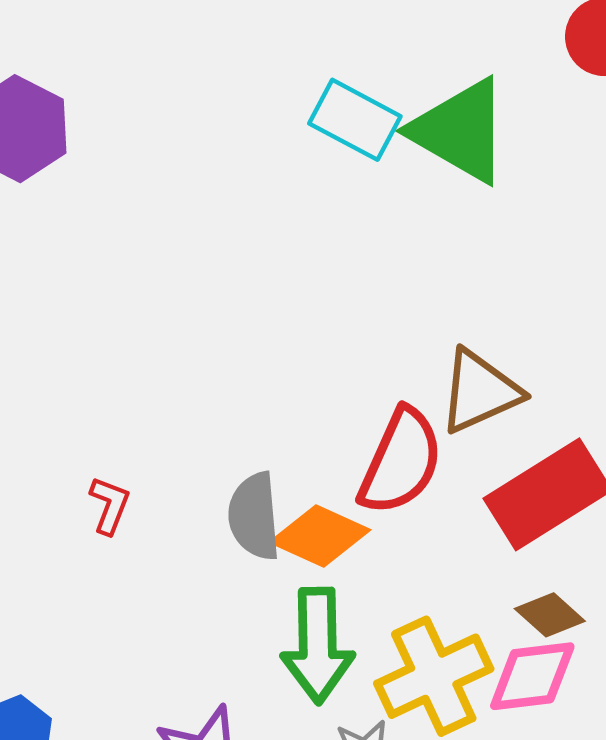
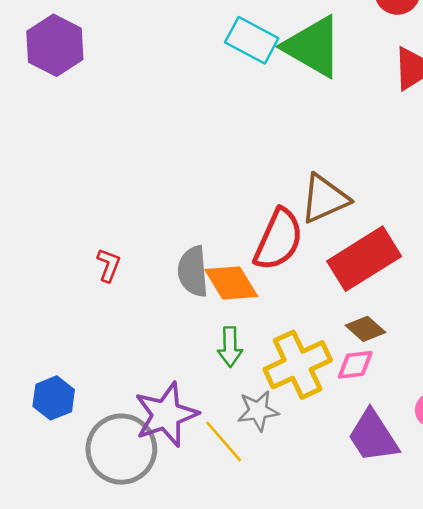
orange diamond: (320, 536) -> (231, 283), turned 34
green arrow: (318, 646) -> (230, 347), size x0.6
pink diamond: (532, 676) -> (355, 365), size x0.7

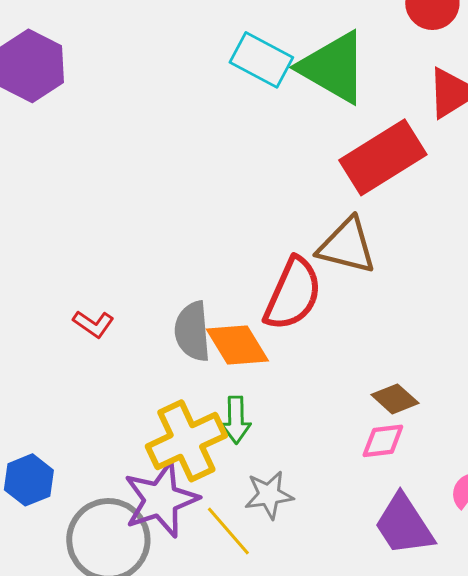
brown triangle: (325, 199) -> (347, 246), turned 38
red rectangle: (364, 259) -> (383, 157), moved
red L-shape: (109, 265) -> (93, 324), turned 104
yellow cross: (298, 365) -> (186, 441), moved

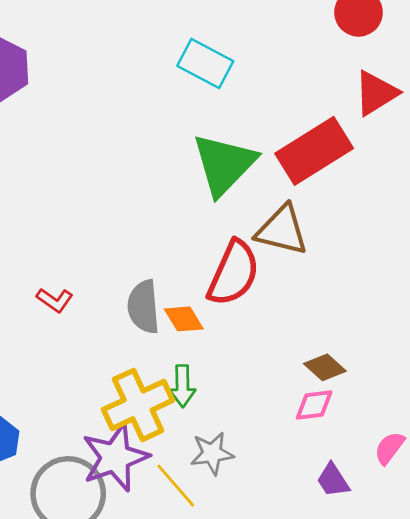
green triangle: (333, 67) -> (224, 164), moved, turned 44
orange diamond: (237, 345) -> (184, 319), size x0.7
purple trapezoid: (404, 525) -> (333, 480), size x0.6

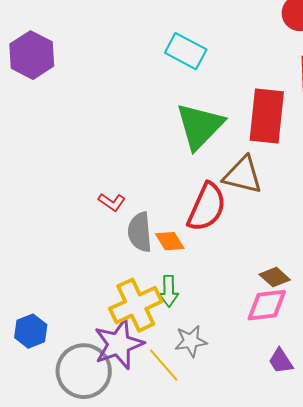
red rectangle: (314, 151) -> (267, 116), turned -52
red L-shape: (55, 300) -> (112, 202), moved
pink diamond: (314, 405) -> (267, 305), size x1.4

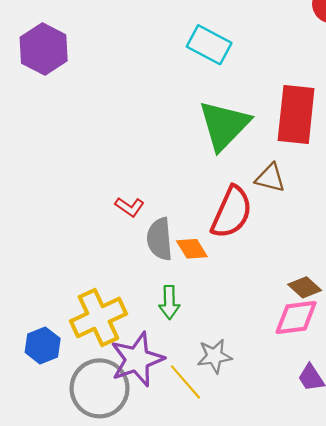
brown triangle: (243, 175) -> (270, 178), size x0.7
green arrow: (169, 291) -> (169, 302), moved
yellow cross: (136, 305) -> (98, 317), moved

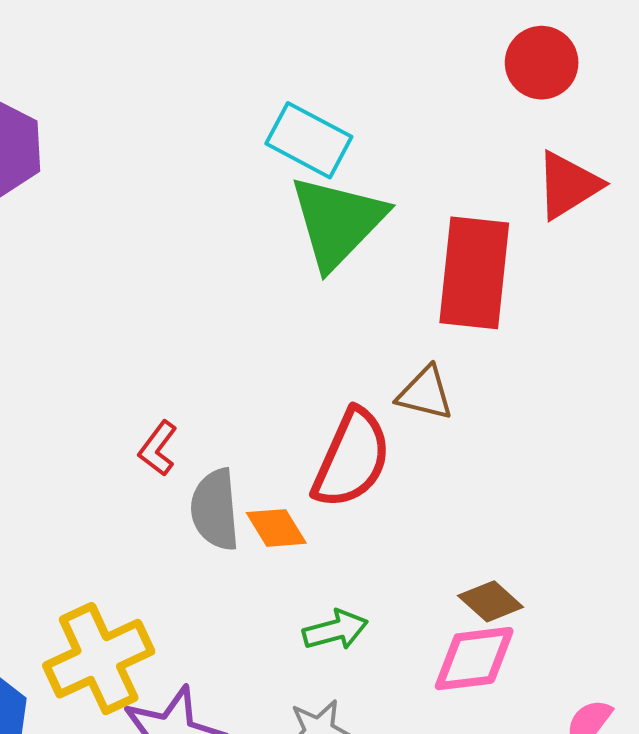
green triangle: (224, 125) -> (337, 222), moved
red L-shape: (130, 207) -> (158, 448), turned 92
green arrow: (169, 302) -> (335, 630), moved, turned -104

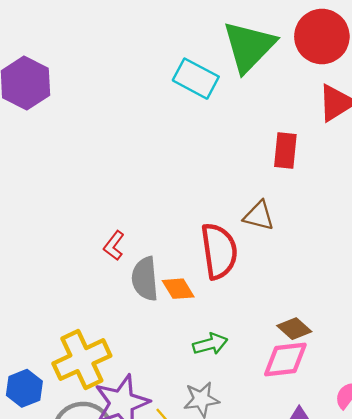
red circle: (542, 63) -> (322, 37), size x1.4
green triangle: (337, 222) -> (249, 46), moved
red rectangle: (474, 273) -> (285, 150), size x0.6
red semicircle: (352, 459) -> (219, 251), turned -32

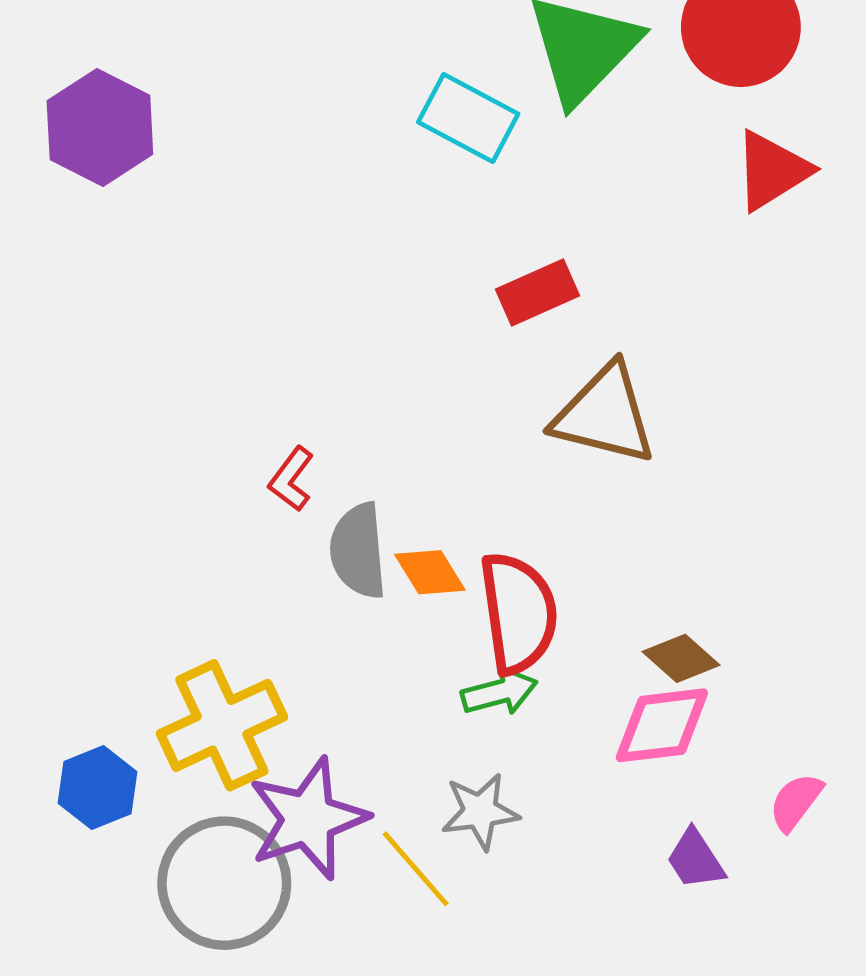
red rectangle: (285, 150) -> (538, 293), moved, turned 60
brown triangle: (259, 216) -> (605, 414), size x1.6
red semicircle: (219, 251) -> (518, 613), moved

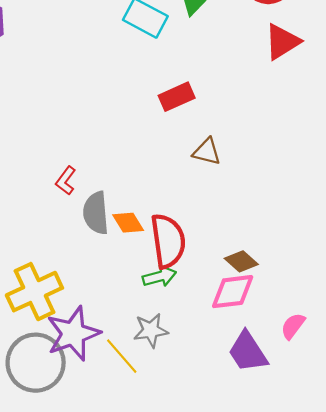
brown triangle: (605, 414) -> (207, 152), size x0.6
purple trapezoid: (695, 859) -> (248, 352), size x1.5

